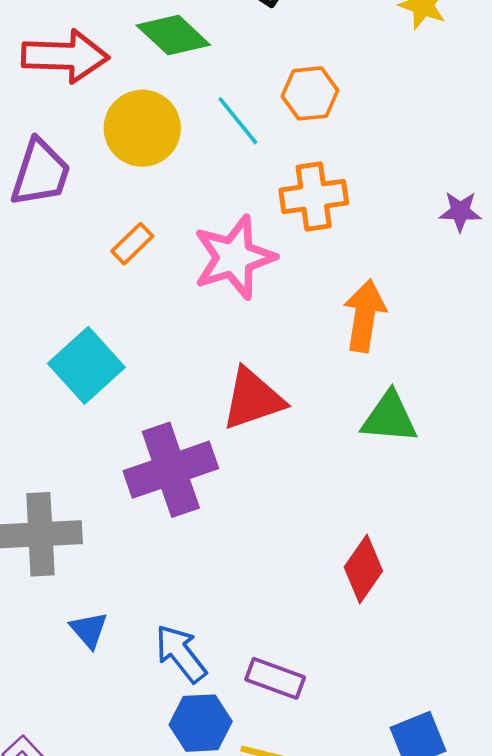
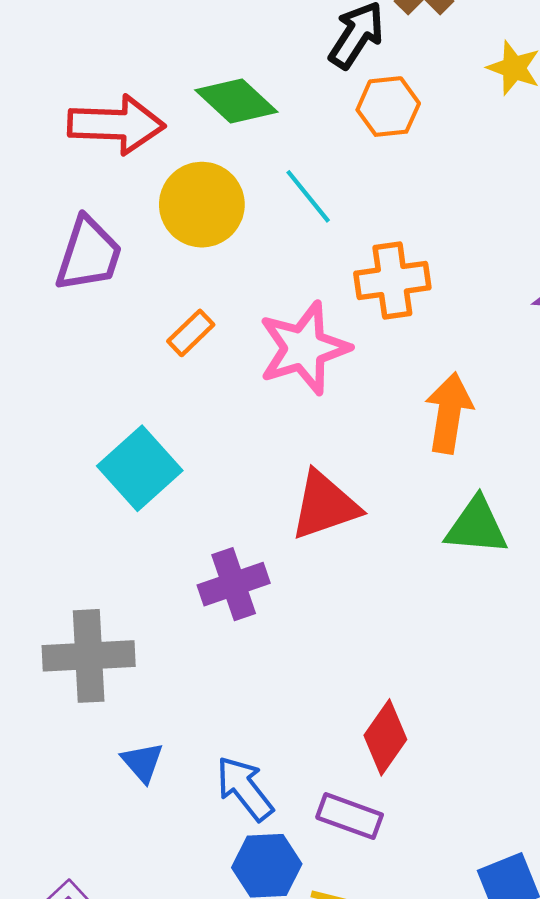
orange hexagon: (310, 93) -> (388, 107), moved
purple cross: (171, 470) -> (234, 584), size x0.7
red diamond: (363, 569) -> (385, 737), moved

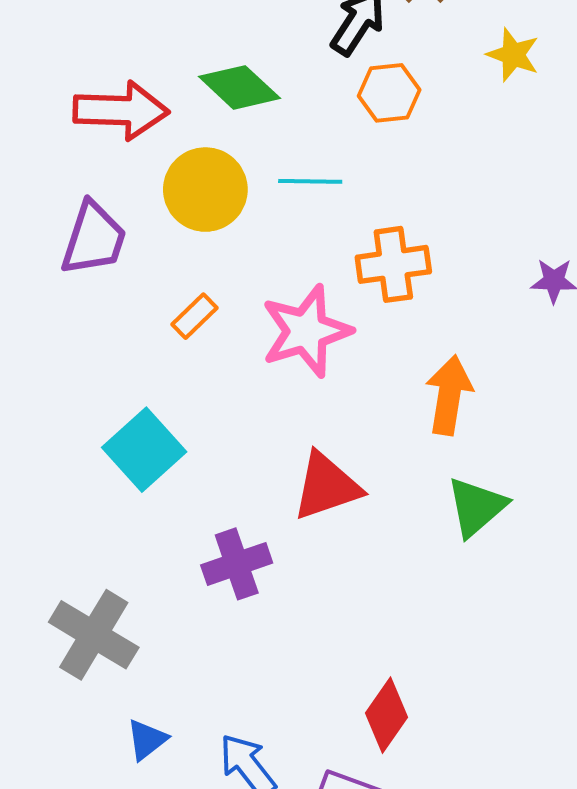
cyan line: (308, 196) -> (310, 181), turned -50
green triangle: (477, 526) -> (476, 507), turned -46
gray cross: (89, 656) -> (94, 635), turned 34
blue triangle: (142, 762) -> (147, 740), turned 33

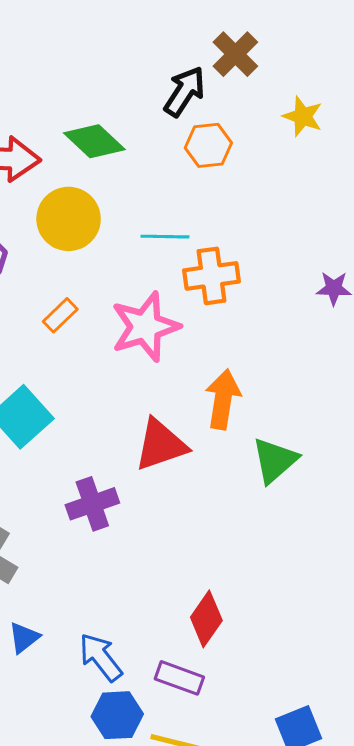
cyan line: (310, 181) -> (165, 237), moved
orange arrow: (449, 395) -> (223, 399), moved

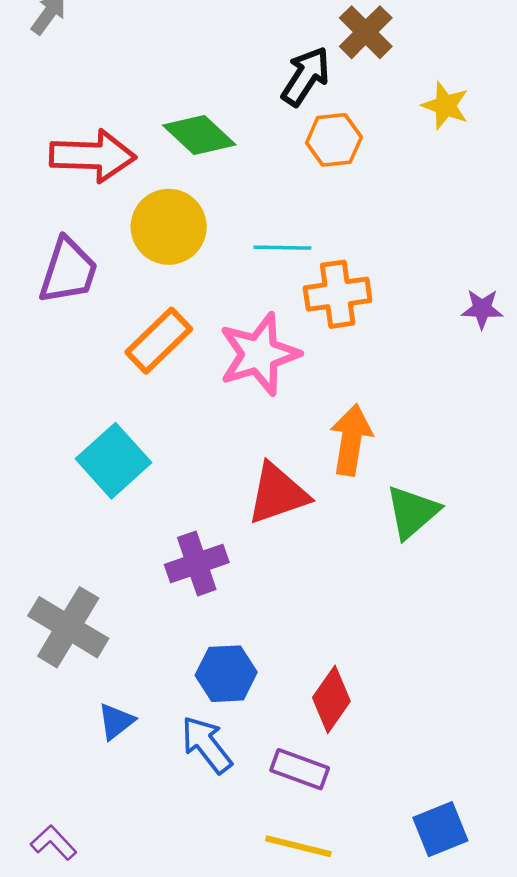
orange rectangle: (60, 315) -> (159, 341), size x1.6
blue hexagon: (117, 715) -> (226, 674), moved

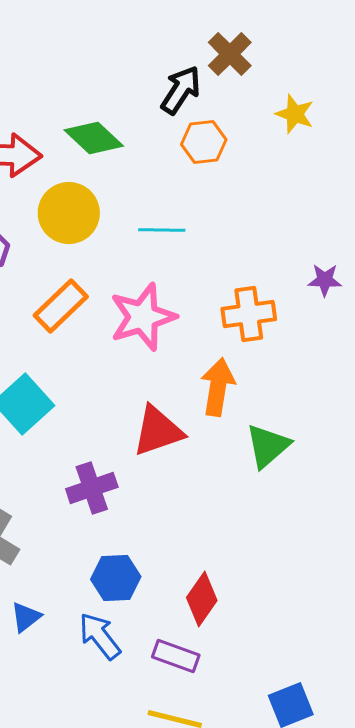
orange cross: (338, 294) -> (249, 314), moved

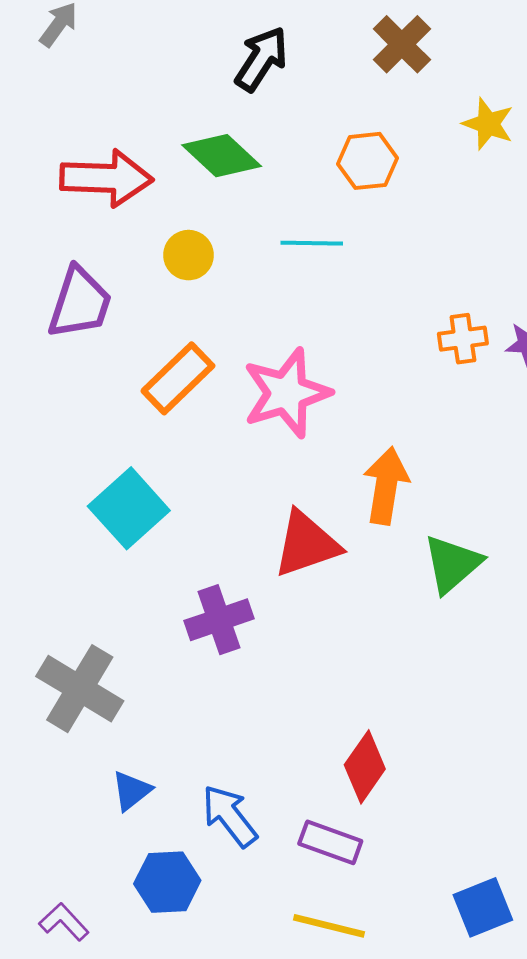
black arrow: (181, 90) -> (261, 59), moved
yellow circle: (69, 213) -> (189, 255), size x0.6
cyan line: (162, 230) -> (312, 243), moved
orange cross: (249, 314) -> (463, 339), moved, size x0.7
blue hexagon: (116, 578) -> (167, 882), moved

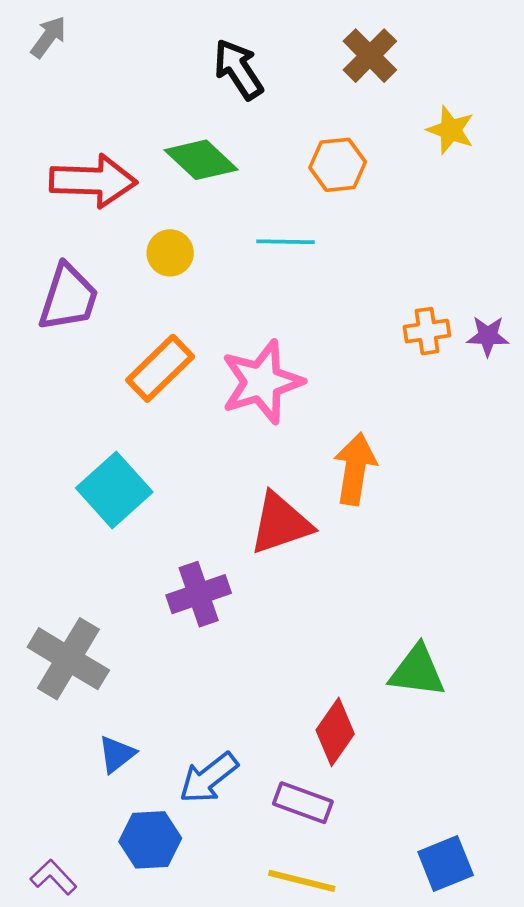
black arrow: (261, 59) -> (238, 69), turned -66
green triangle: (452, 564) -> (417, 671), moved, turned 48
blue arrow: (230, 816) -> (209, 778), turned -90

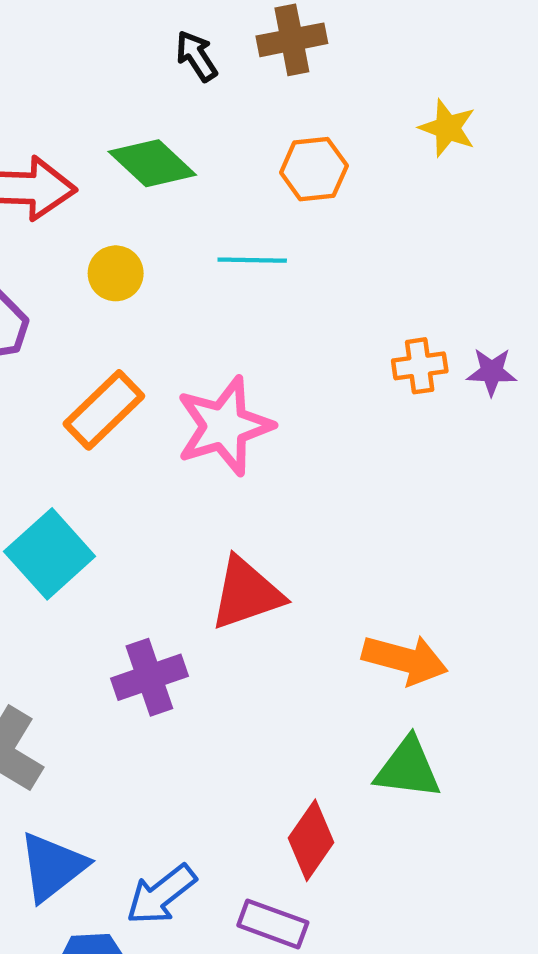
brown cross: (370, 56) -> (292, 40), moved, turned 34
black arrow: (238, 69) -> (196, 56), size x0.7
orange arrow: (355, 469) -> (405, 660), moved, turned 96
blue triangle: (117, 754) -> (52, 867), size x1.6

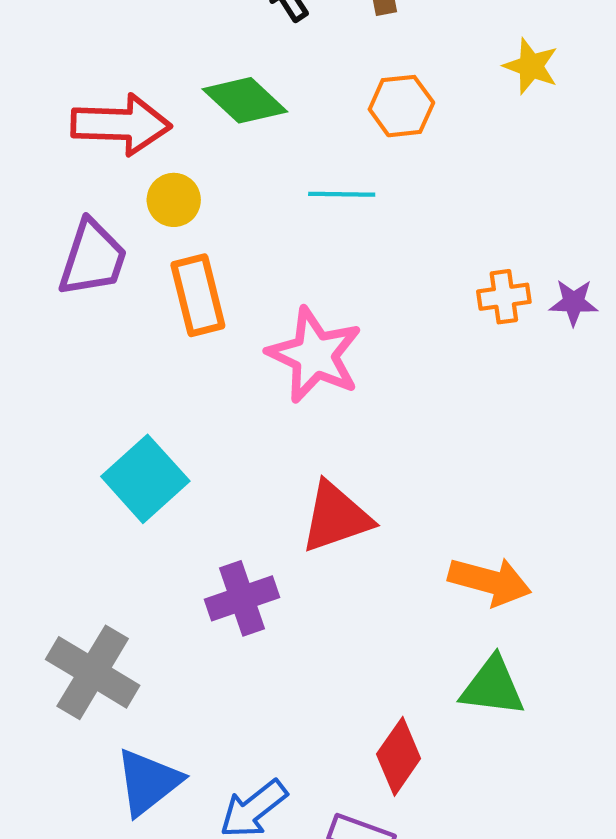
yellow circle: (116, 273) -> (174, 200), moved
orange rectangle: (104, 410) -> (198, 295), moved, turned -60
pink star: (224, 426) -> (315, 355), turned -30

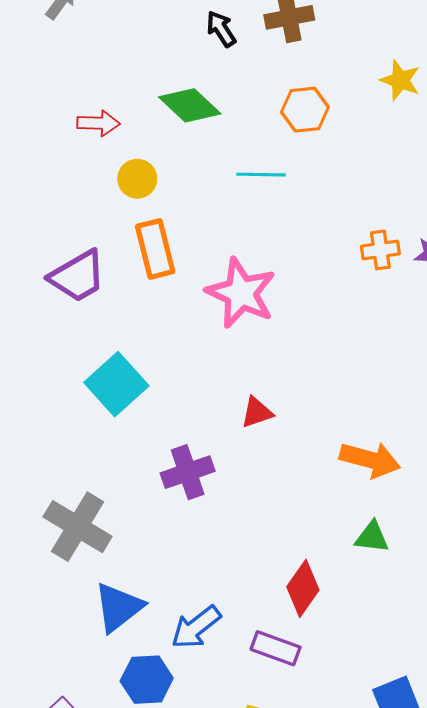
red arrow: (121, 125) -> (99, 123), size x0.6
purple trapezoid: (93, 258) -> (78, 276), moved, turned 42
red triangle: (336, 517) -> (257, 412), size x0.6
green triangle: (492, 687) -> (372, 537), size x0.7

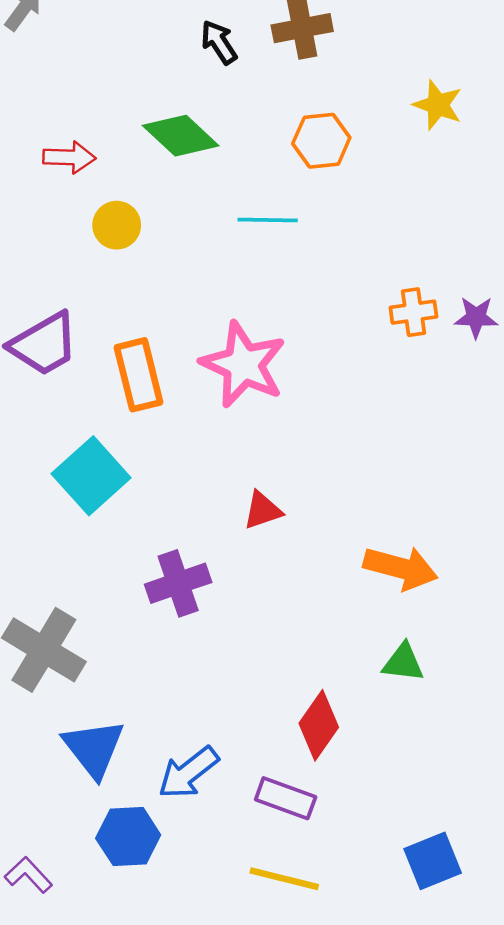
orange rectangle: (155, 249) -> (138, 375), moved
blue triangle: (118, 607) -> (94, 748), turned -30

